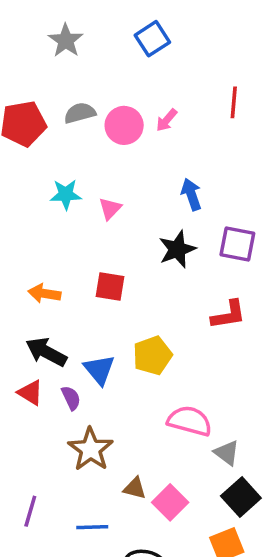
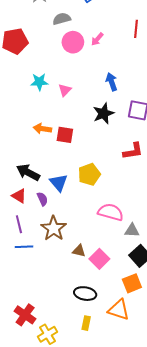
gray semicircle: (80, 113) -> (62, 19), moved
orange arrow: (44, 294) -> (42, 129), moved
gray triangle: (227, 453) -> (132, 230), turned -35
purple line: (30, 511) -> (19, 224), moved, turned -30
blue line: (92, 527) -> (24, 247), moved

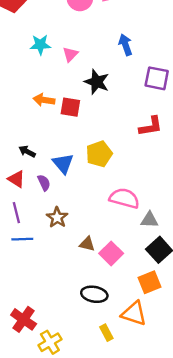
black star: (103, 113) -> (97, 82), moved, turned -30
black arrow: (28, 172) -> (27, 152), size x0.6
brown star: (54, 228) -> (57, 217), size x0.7
yellow rectangle: (86, 323) -> (106, 333), moved, turned -40

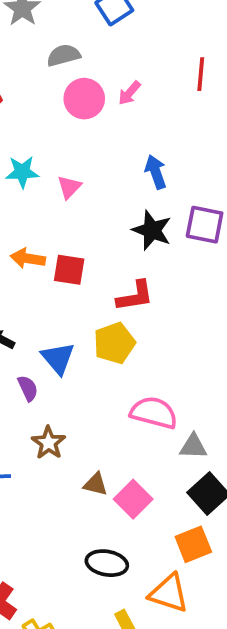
black star: (97, 82) -> (152, 230), moved
red L-shape: (151, 126) -> (135, 296), moved

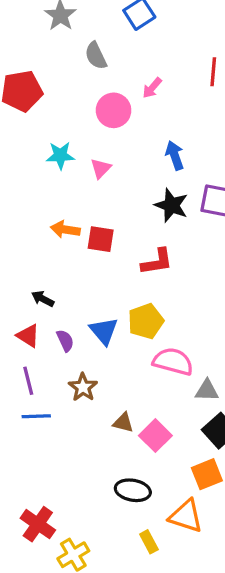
gray semicircle: (64, 55) -> (96, 56), turned -100
pink circle: (84, 99) -> (114, 110), moved
yellow pentagon: (114, 343) -> (146, 321), moved
blue triangle: (58, 358) -> (104, 331), moved

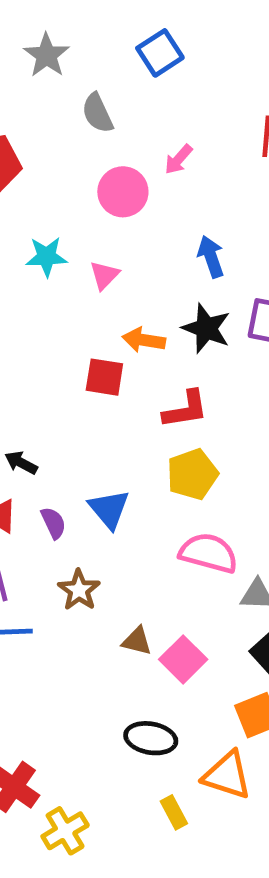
orange arrow: (65, 229) -> (144, 340), moved
yellow pentagon: (146, 321) -> (192, 474), moved

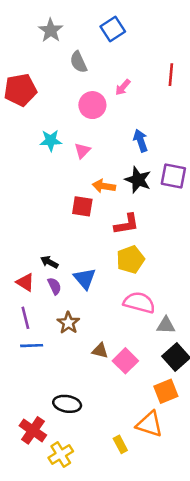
black arrow: (21, 463) -> (49, 262), moved
black ellipse: (151, 738) -> (67, 404), moved

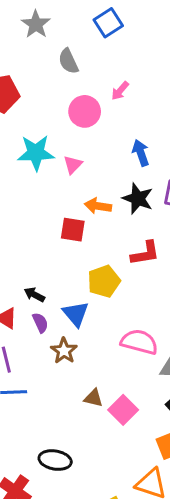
cyan star: (51, 141) -> (36, 153), size x1.4
red L-shape: (127, 224) -> (145, 253), moved
yellow pentagon: (130, 260) -> (104, 281), moved
brown star: (68, 323) -> (64, 351), moved

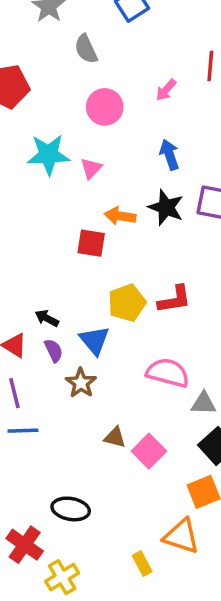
pink arrow: (120, 91) -> (166, 90), moved
red L-shape: (145, 253) -> (175, 299), moved

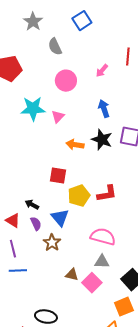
red square: (91, 243) -> (58, 176), moved
gray triangle: (204, 403) -> (102, 262), moved

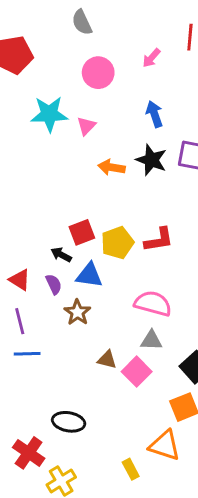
red square: (58, 176) -> (82, 232), moved, turned -30
black arrow: (32, 205) -> (61, 255), moved
blue triangle: (60, 218) -> (89, 275), turned -42

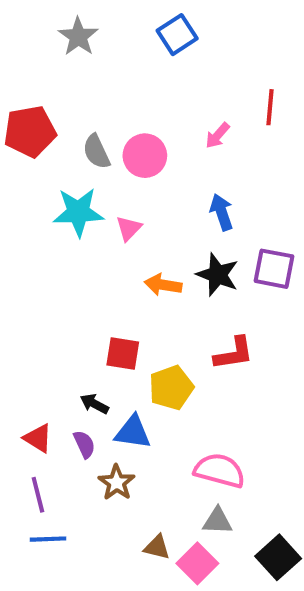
gray semicircle: (82, 22) -> (96, 152), moved
red square: (82, 232) -> (123, 353), moved, turned 30
red L-shape: (159, 240) -> (234, 353), moved

